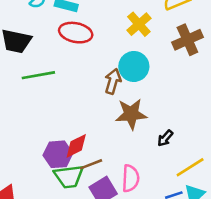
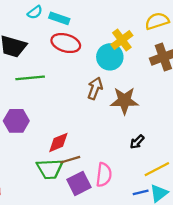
cyan circle: (134, 66) -> (110, 57), moved
brown star: (131, 114) -> (124, 101), moved
purple hexagon: (58, 154) -> (16, 121), moved

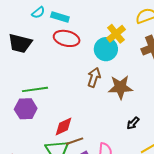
green line: (30, 78) -> (35, 89), moved

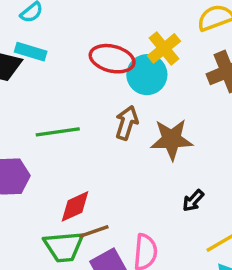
cyan rectangle: (60, 17) -> (31, 52), moved
red ellipse: (67, 38) -> (112, 59), moved
green line: (35, 89) -> (58, 132), moved

